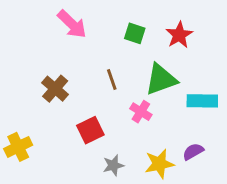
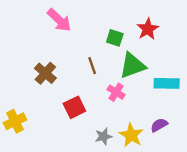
green square: (135, 33) -> (115, 38), moved
yellow star: (159, 164) -> (131, 135), turned -30
gray star: (113, 165) -> (103, 136), moved

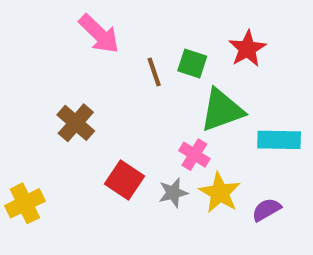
brown line: (92, 66) -> (154, 72), moved
red square: (74, 107) -> (124, 180), turned -30
yellow star: (131, 135) -> (220, 193), moved
gray star: (103, 136) -> (173, 193), moved

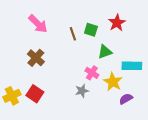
pink arrow: (99, 34) -> (38, 24), moved
green triangle: (222, 110) -> (105, 52), size x0.7
red square: (124, 180) -> (35, 94), moved
yellow star: (220, 193) -> (113, 82), moved

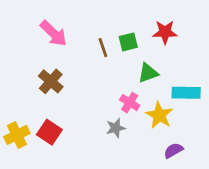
red star: (117, 23) -> (165, 32), turned 30
green square: (91, 30) -> (128, 42), turned -32
purple semicircle: (126, 99) -> (173, 150), moved

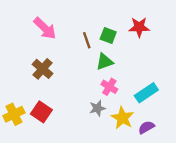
green square: (128, 42) -> (108, 35), turned 35
green triangle: (148, 73) -> (105, 62), moved
cyan rectangle: (186, 93) -> (146, 93), moved, turned -35
yellow star: (159, 115) -> (122, 118), moved

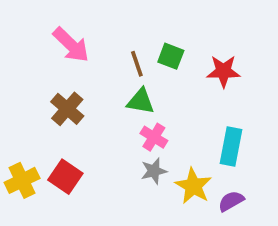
red star: (139, 27) -> (223, 71), moved
green triangle: (105, 62) -> (141, 101), moved, turned 30
pink cross: (109, 87) -> (154, 137), moved
cyan rectangle: (146, 93) -> (231, 147), turned -45

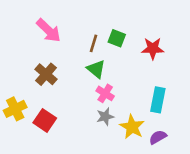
brown line: (137, 64) -> (94, 43), turned 36
green triangle: (141, 101) -> (96, 69), turned 30
yellow cross: (22, 180) -> (15, 109), moved

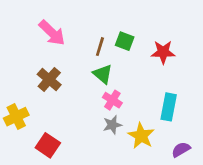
red square: (45, 120) -> (48, 145), moved
purple semicircle: (158, 137) -> (181, 149), moved

